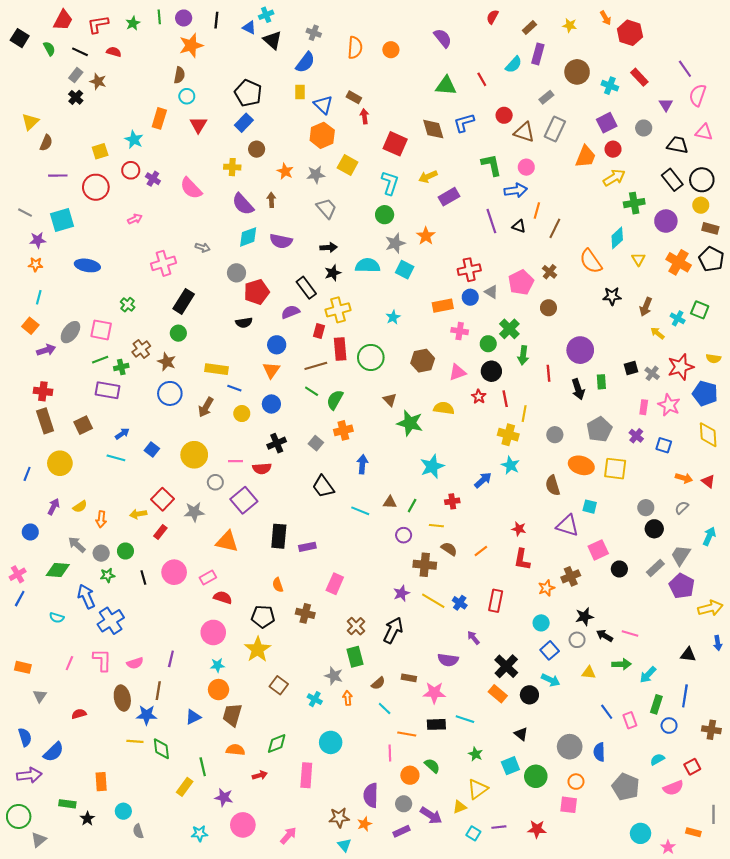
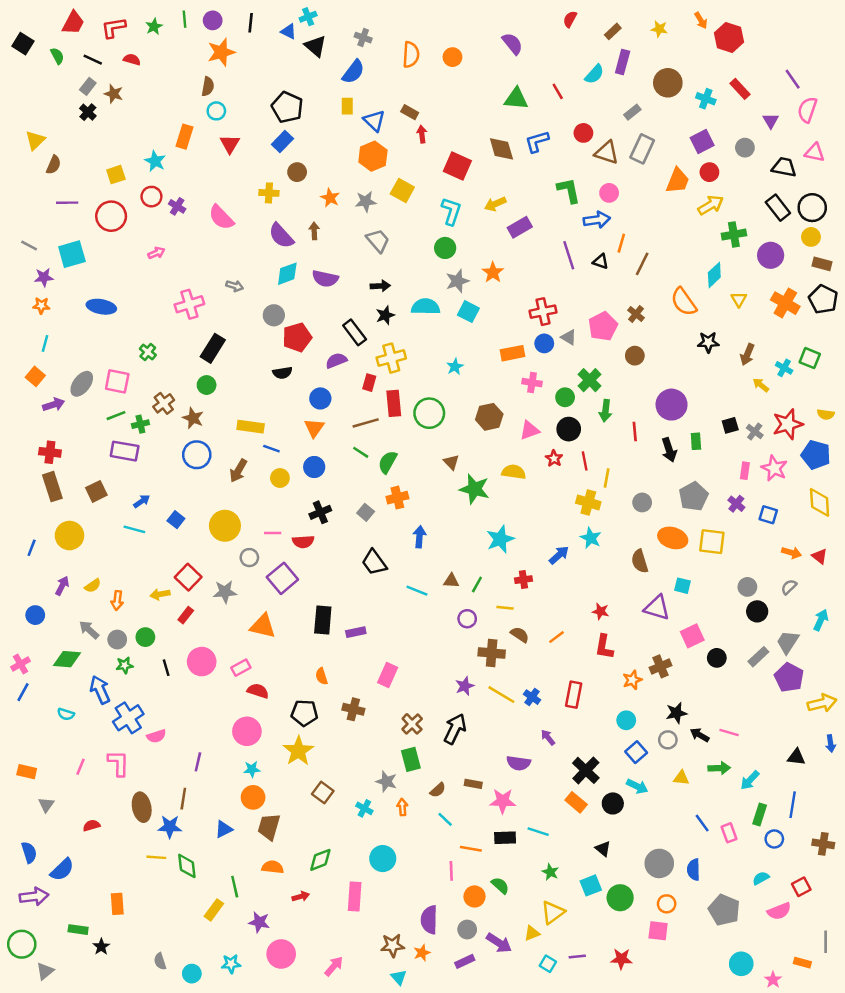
pink semicircle: (135, 663) -> (156, 736), moved
cyan circle: (123, 811) -> (192, 974), moved

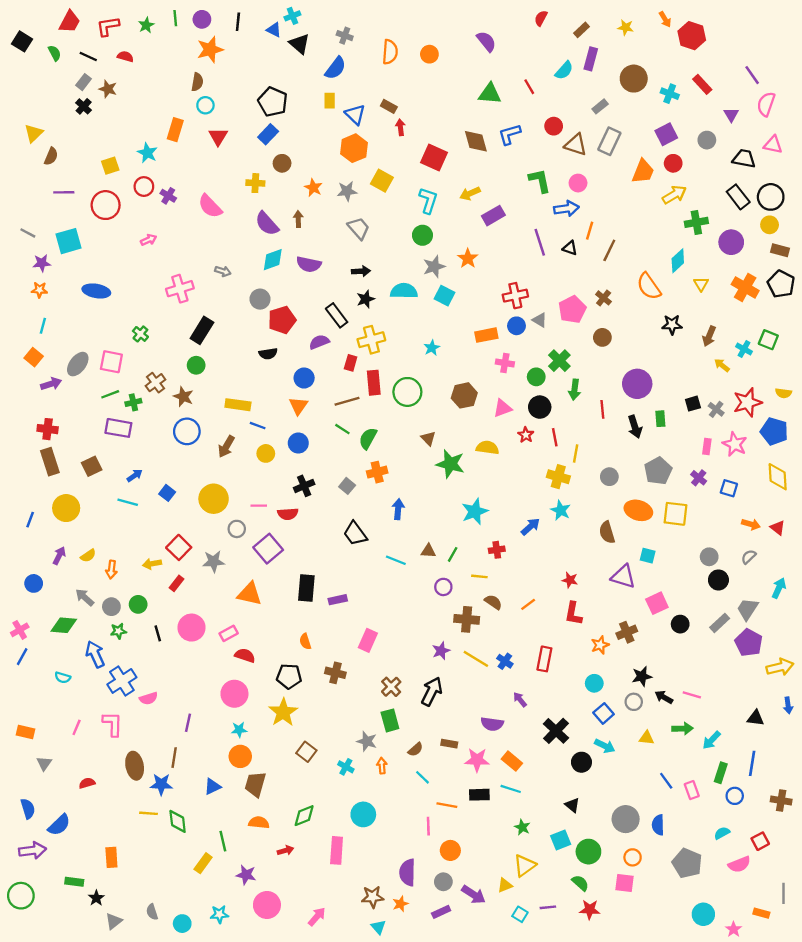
orange rectangle: (576, 802) -> (512, 761), moved
green semicircle: (500, 885) -> (580, 883), moved
gray triangle: (45, 971) -> (114, 921), moved

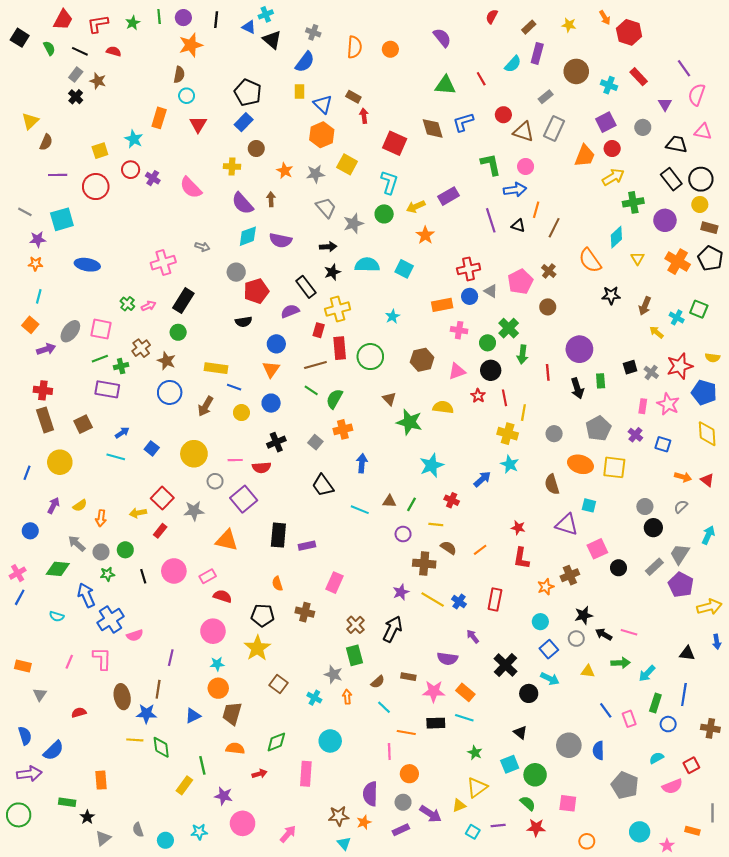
yellow arrow: (470, 193) -> (416, 207), moved
pink arrow: (149, 240) -> (149, 306), moved
gray star: (434, 267) -> (353, 224), moved
red cross: (497, 550) -> (452, 500), turned 32
orange circle: (633, 857) -> (587, 841), moved

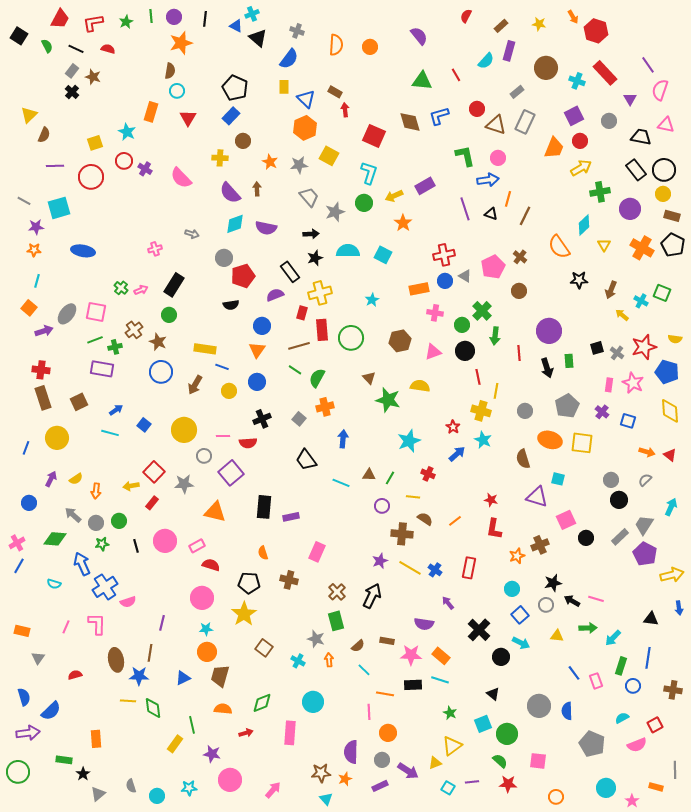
red rectangle: (639, 77) -> (605, 73), size x1.4
pink cross: (163, 263) -> (155, 249), size x0.6
red star: (478, 396) -> (453, 427), moved

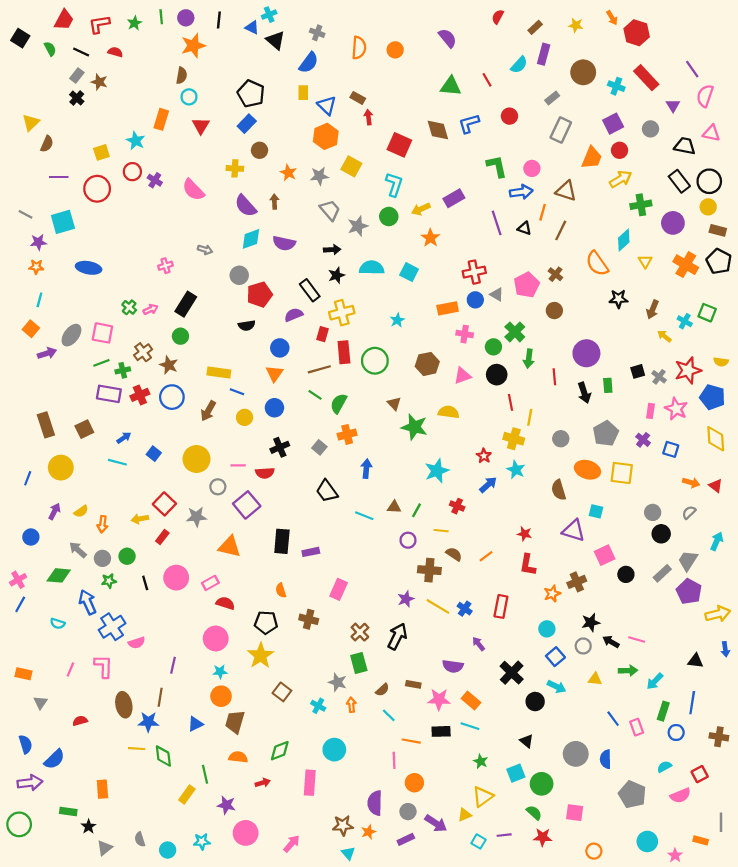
brown triangle: (496, 125) -> (566, 191), moved
red cross: (41, 370) -> (140, 395), moved, turned -30

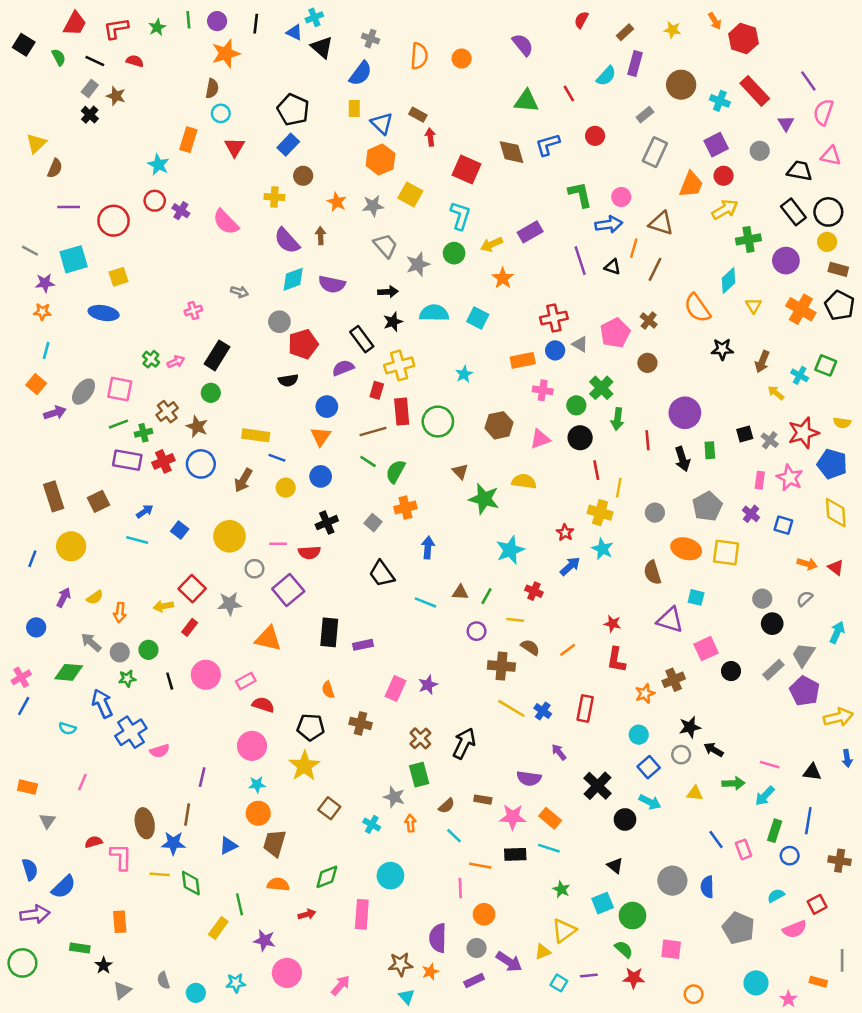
yellow square: (101, 152) -> (119, 277), moved
purple star: (406, 599) -> (428, 685), moved
pink line: (637, 640) -> (770, 765), moved
pink L-shape: (104, 666) -> (121, 857), moved

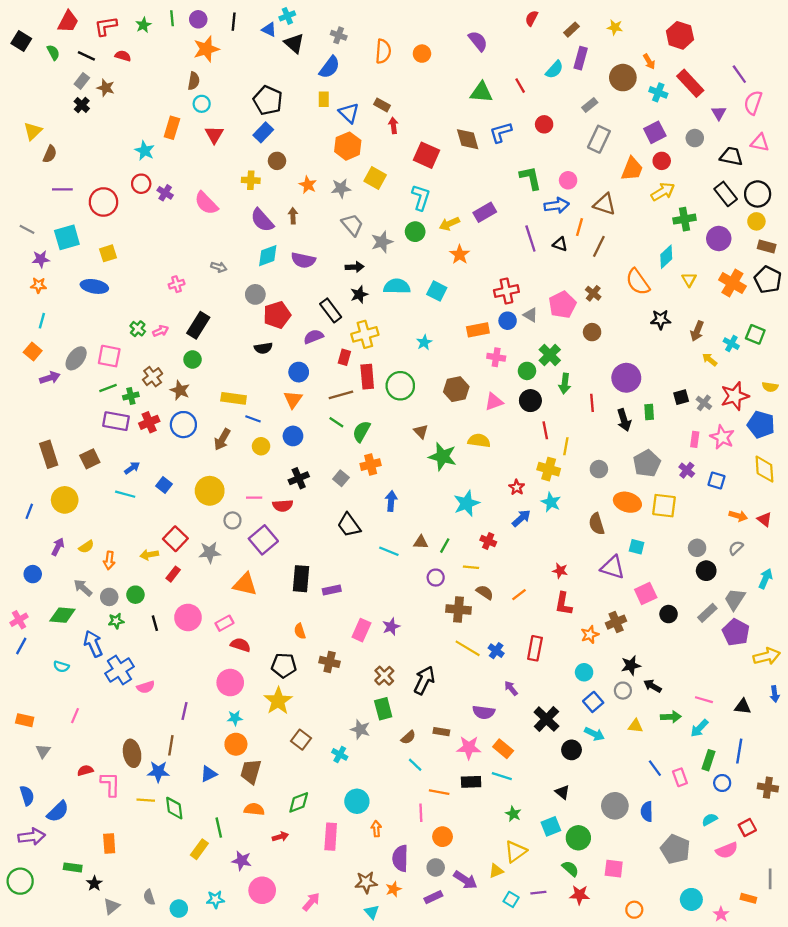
orange arrow: (715, 21) -> (649, 62), moved
orange arrow: (410, 823) -> (376, 829), moved

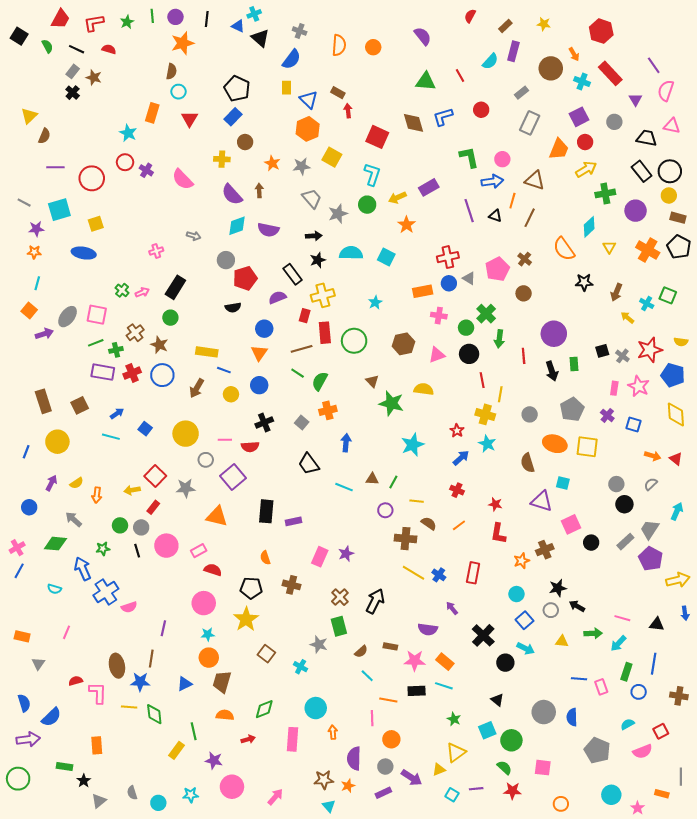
red cross: (488, 541) -> (457, 490), moved
gray circle: (109, 597) -> (141, 527), moved
blue line: (655, 768) -> (579, 679), turned -49

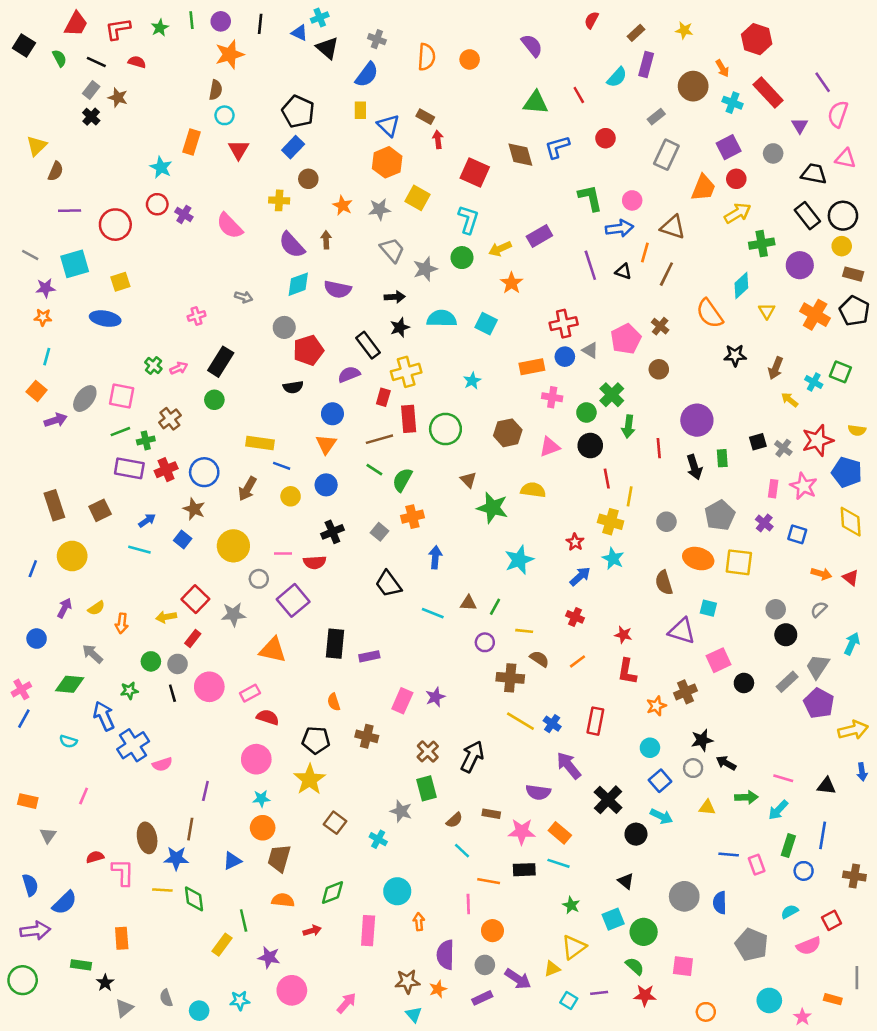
brown star: (159, 345) -> (194, 509), moved
purple arrow: (452, 608) -> (569, 766), size x1.6

